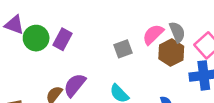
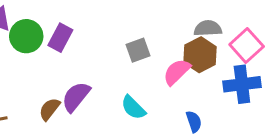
gray semicircle: (177, 32) -> (208, 28), turned -70
pink semicircle: (153, 34) -> (177, 72), moved

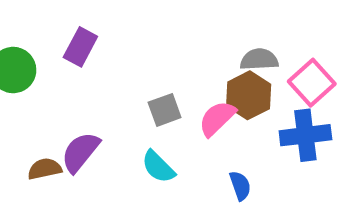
purple rectangle: (60, 38) -> (80, 47), moved
gray square: (138, 50) -> (165, 110), moved
brown semicircle: (50, 109) -> (45, 169), turned 40

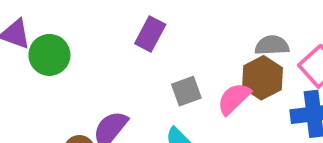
purple rectangle: (80, 47) -> (150, 34), moved

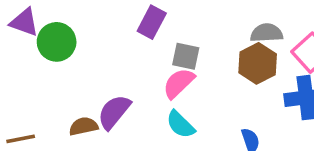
gray square: (186, 91) -> (186, 56), moved, turned 32
pink semicircle: (234, 99) -> (179, 83), moved

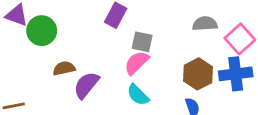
brown hexagon: (258, 63) -> (198, 74), moved
brown semicircle: (83, 126) -> (64, 68), moved

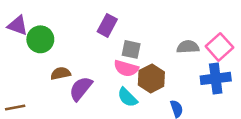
gray semicircle: (205, 24) -> (188, 47), moved
pink semicircle: (137, 63) -> (126, 68), turned -120
brown hexagon: (198, 74) -> (151, 78), moved

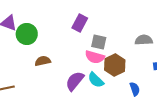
purple semicircle: (81, 89) -> (75, 81), moved

